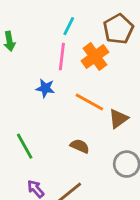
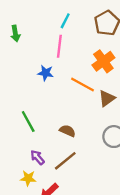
orange cross: (95, 57) -> (103, 61), moved
brown semicircle: (80, 146) -> (68, 131), moved

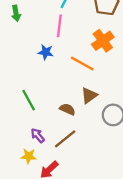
brown triangle: (107, 98) -> (89, 96), moved

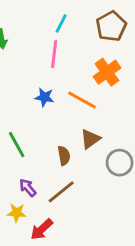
blue star: (46, 52) -> (44, 97), moved
brown semicircle: (67, 109) -> (64, 156), turned 56

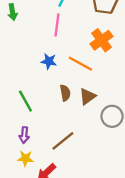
brown semicircle: (64, 156) -> (65, 93), moved
purple arrow: (28, 188) -> (24, 135), moved, turned -133

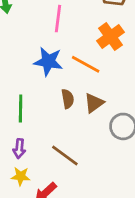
blue star: (49, 61) -> (48, 61), size x1.5
green line: (25, 101) -> (21, 108), turned 30
brown line: (63, 141) -> (65, 155), turned 75

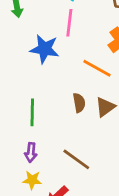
blue star: (48, 61) -> (45, 49), moved

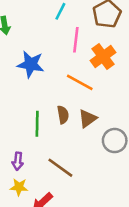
pink line: (69, 23) -> (76, 40), moved
green line: (32, 112) -> (37, 124), moved

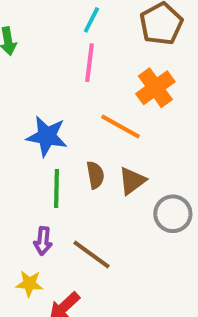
pink line: (76, 40) -> (89, 63), moved
blue star: (31, 64) -> (47, 136), moved
purple arrow: (18, 161) -> (43, 241), moved

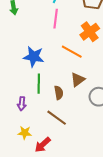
brown semicircle: (95, 175) -> (59, 93), moved
purple arrow: (43, 241) -> (22, 104), moved

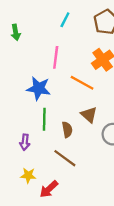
pink line: (56, 19) -> (56, 57), moved
brown triangle: (78, 80) -> (89, 115), turned -42

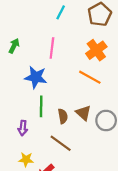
green arrow: (16, 32) -> (14, 46), moved, turned -144
orange line: (82, 83) -> (90, 77), moved
brown triangle: (89, 115) -> (83, 113), moved

